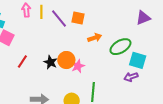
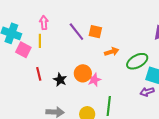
yellow line: (41, 12) -> (40, 41), moved
red line: (22, 62) -> (39, 74), turned -48
black star: (50, 62) -> (60, 80), moved

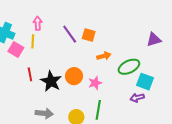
black star: (60, 80) -> (51, 81), size x1.5
pink star: (94, 80) -> (95, 83), moved

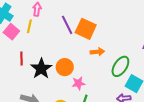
orange square: (89, 35) -> (86, 29), size x1.5
green ellipse: (129, 67) -> (120, 66), turned -40
pink star: (95, 83) -> (78, 83), moved

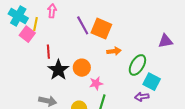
yellow line: (29, 26) -> (35, 24), moved
red line: (22, 59) -> (48, 52), moved

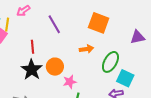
pink arrow: (52, 11) -> (23, 11), turned -128
orange square: (101, 29) -> (99, 23), moved
red line: (48, 52) -> (32, 47), moved

